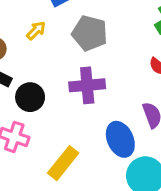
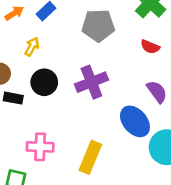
gray pentagon: (90, 33) -> (98, 25), moved
black circle: (30, 97) -> (44, 82), moved

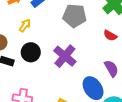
purple cross: (91, 82) -> (65, 56), turned -35

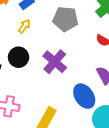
yellow arrow: (25, 25) -> (24, 26), moved

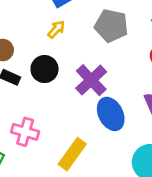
blue ellipse: (84, 96) -> (111, 114), moved

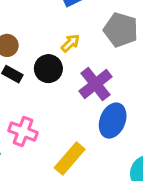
yellow arrow: (56, 29) -> (70, 43), moved
blue ellipse: (111, 114) -> (113, 121), turned 44

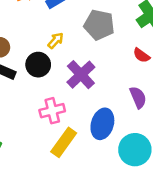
blue ellipse: (113, 121) -> (102, 124), moved
pink cross: (23, 132) -> (52, 111), moved, turned -30

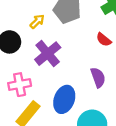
yellow arrow: (56, 40) -> (37, 21), moved

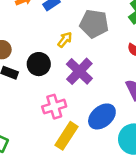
blue ellipse: (64, 99) -> (102, 116), turned 36

